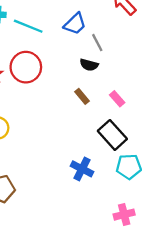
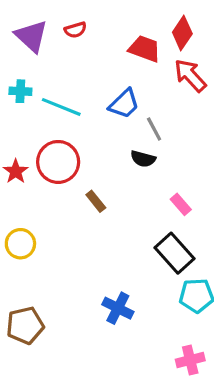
brown rectangle: (82, 96) -> (96, 201), moved
blue cross: (82, 169) -> (118, 308), moved

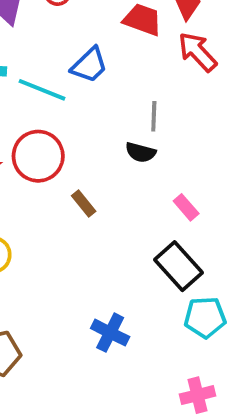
blue trapezoid: (124, 104) -> (89, 65), moved
gray line: (154, 129) -> (154, 116), turned 30

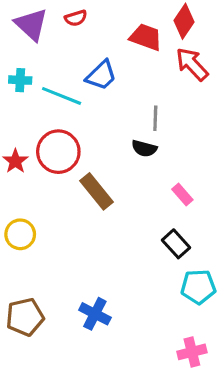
brown rectangle: (84, 204) -> (97, 191), size x1.6
black rectangle: (178, 266) -> (176, 244), size x0.7
blue cross: (110, 333) -> (95, 314), moved

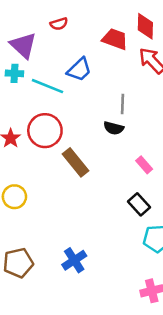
red diamond: (184, 21) -> (145, 26), turned -32
purple triangle: (31, 24) -> (23, 45), moved
blue cross: (95, 314) -> (74, 260), turned 30

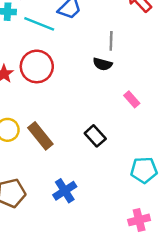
brown rectangle: (75, 162) -> (40, 136), moved
black rectangle: (139, 204) -> (95, 136), moved

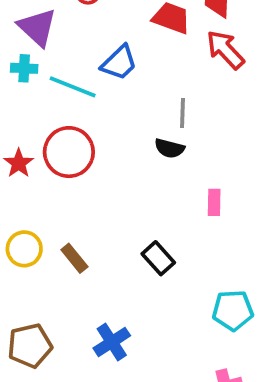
pink rectangle: (132, 99) -> (214, 202), turned 42
brown rectangle: (40, 136) -> (74, 258), size x0.7

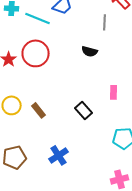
gray line: (182, 113) -> (105, 22), moved
pink rectangle: (214, 202) -> (114, 92), moved

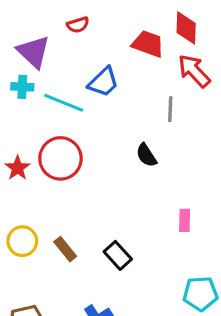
black semicircle: (90, 51) -> (146, 155), turned 42
black rectangle: (84, 110) -> (118, 255), moved

